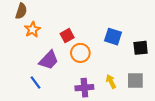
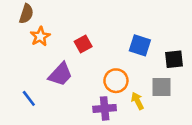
orange circle: (80, 53) -> (116, 81), moved
gray square: (135, 80) -> (161, 87), moved
blue line: (35, 83) -> (29, 98), moved

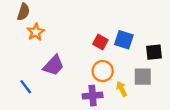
red square: (83, 44) -> (100, 42), moved, turned -32

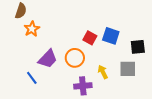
orange circle: (103, 71) -> (75, 58), moved
blue line: (26, 87) -> (32, 78), moved
yellow arrow: (122, 89) -> (103, 72), moved

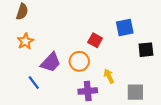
orange star: (32, 29) -> (25, 41), moved
blue square: (111, 36) -> (125, 28), moved, turned -30
gray square: (128, 69) -> (135, 92), moved

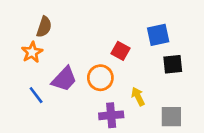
brown semicircle: (22, 12) -> (44, 27), moved
black square: (146, 50) -> (173, 64), moved
blue line: (34, 83) -> (36, 95), moved

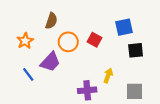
brown semicircle: (44, 27) -> (51, 21), moved
orange circle: (100, 78) -> (68, 42), moved
yellow arrow: (138, 97) -> (108, 76), turned 48

